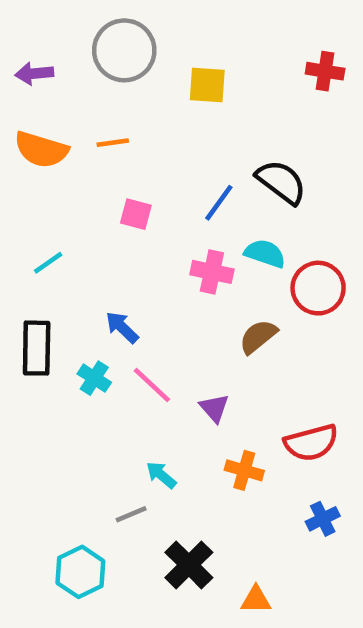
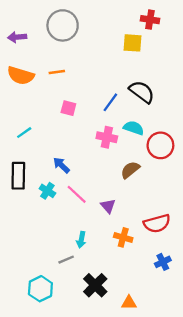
red cross: (325, 71) -> (150, 20), moved
yellow square: (207, 85) -> (132, 43), moved
cyan arrow: (161, 475) -> (81, 240), turned -119

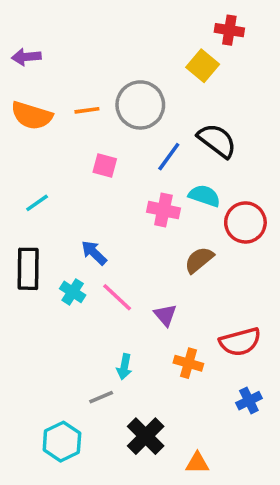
gray circle: (63, 25) -> (140, 105), moved
yellow square: (132, 43) -> (203, 66), turned 36

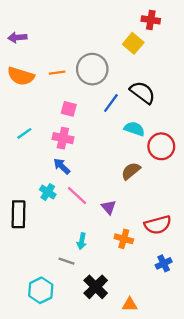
pink cross: (163, 210) -> (63, 138), moved
black rectangle: (28, 269) -> (18, 214), moved
gray line: (101, 397) -> (66, 261), turned 42

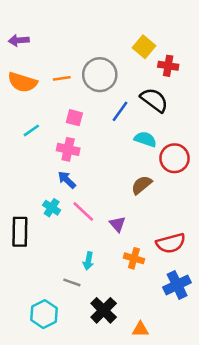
red cross: (151, 20) -> (168, 66), moved
cyan line: (24, 133) -> (31, 130), moved
blue cross: (164, 263) -> (177, 285), size x1.5

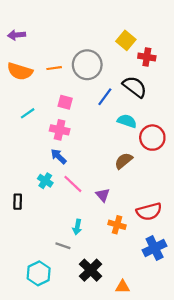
black rectangle: (20, 232) -> (18, 202), size x0.6

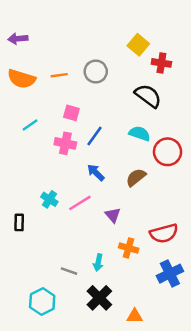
gray circle: (87, 65) -> (96, 72), size x0.7
blue line: (105, 97) -> (95, 136), moved
blue arrow: (59, 156) -> (96, 173), moved
pink line: (73, 184) -> (80, 203), turned -75
cyan arrow: (77, 227) -> (98, 263), moved

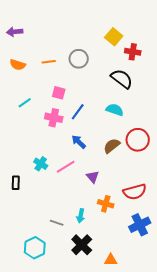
orange semicircle: (22, 79) -> (18, 65), size x0.7
red circle: (168, 152) -> (138, 140), moved

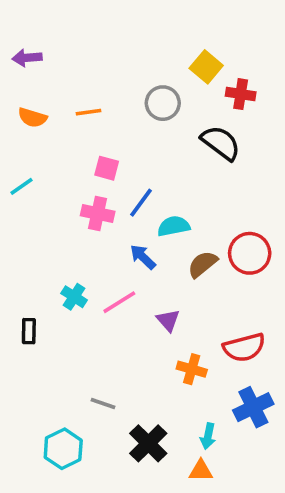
gray circle: (79, 59) -> (163, 103), moved
cyan line: (25, 103) -> (22, 186), moved
cyan semicircle: (115, 110) -> (174, 226), moved, turned -30
cyan arrow: (81, 216) -> (208, 436), moved

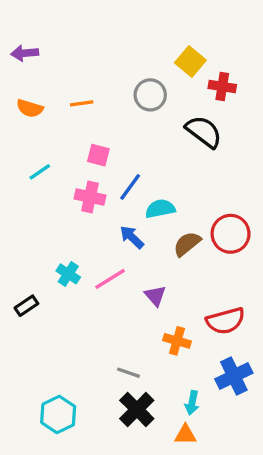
cyan line: (22, 186) -> (40, 172), moved
black rectangle: (29, 331) -> (26, 306), turned 55
gray line: (103, 404) -> (128, 373), moved

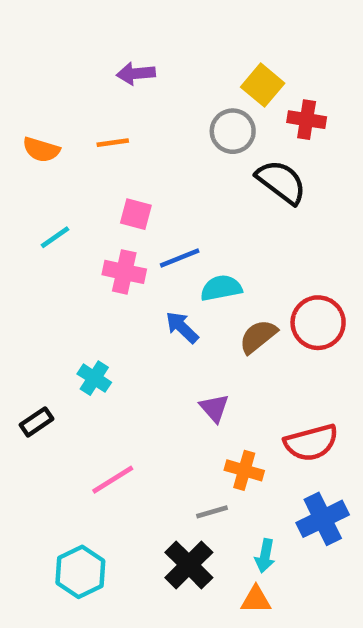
purple arrow: (25, 53) -> (136, 73), moved
gray circle: (150, 95) -> (233, 131), moved
blue line: (130, 187) -> (180, 258), turned 32
pink line: (110, 279) -> (113, 480), moved
gray line: (128, 373) -> (212, 512), moved, turned -35

